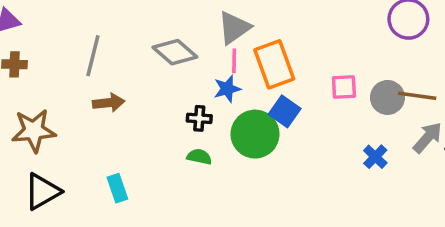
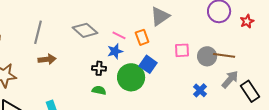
gray triangle: (234, 28) -> (160, 16), moved
pink line: (234, 61) -> (119, 35), turned -64
orange rectangle: (274, 64) -> (142, 37), size x0.6

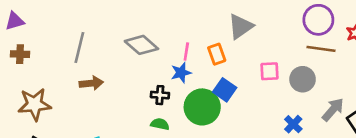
pink line: (119, 35) -> (186, 51), turned 72
brown line: (224, 55) -> (321, 49), moved

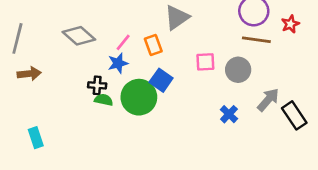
pink line: (186, 51) -> (123, 42), turned 30
green semicircle: (160, 124) -> (104, 100), moved

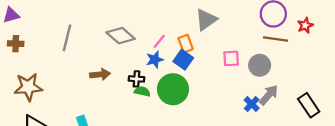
brown arrow: (29, 74) -> (100, 74), moved
blue square: (161, 80) -> (183, 60), moved
gray arrow: (268, 100) -> (269, 95), moved

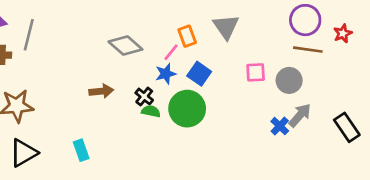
gray triangle: (206, 20) -> (226, 27), turned -30
gray line: (67, 38) -> (29, 35), moved
orange rectangle: (186, 44) -> (187, 36), moved
black cross: (137, 79) -> (144, 97), turned 35

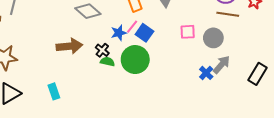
pink line: (171, 52) -> (132, 27), moved
brown arrow: (101, 91) -> (69, 46), size x1.4
black rectangle: (347, 127) -> (258, 74), turned 65

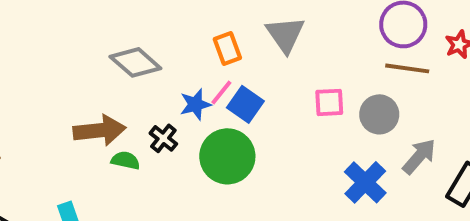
green semicircle: (107, 62) -> (125, 160), moved
gray arrow: (222, 65) -> (419, 156), moved
blue cross: (206, 73) -> (365, 182), size x1.5

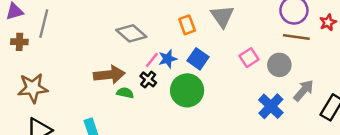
pink line: (221, 92) -> (152, 60), moved
pink square: (329, 102) -> (249, 58), turned -30

